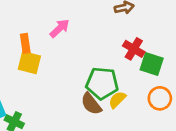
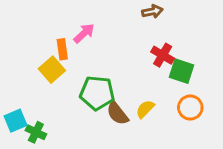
orange rectangle: (25, 43) -> (62, 49), moved
yellow square: (29, 63) -> (52, 70), turned 35
green pentagon: (102, 83) -> (97, 93), moved

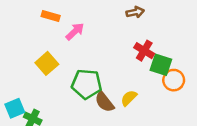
orange rectangle: (62, 49) -> (51, 16), moved, turned -66
orange circle: (190, 108) -> (174, 80), moved

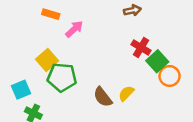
green square: (161, 65) -> (157, 61), turned 30
green pentagon: (87, 84) -> (62, 77), moved
cyan square: (15, 108) -> (21, 90), moved

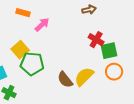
green square: (157, 61) -> (109, 51), turned 30
orange circle: (170, 76) -> (114, 72), moved
yellow semicircle: (126, 93) -> (84, 77), size x1.5

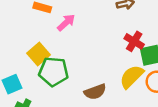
yellow semicircle: (84, 77) -> (132, 77), moved
brown semicircle: (65, 80) -> (95, 92), turned -72

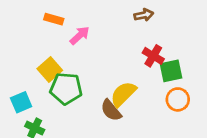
yellow semicircle: (132, 77) -> (123, 94), moved
brown semicircle: (95, 92) -> (111, 110), turned 70

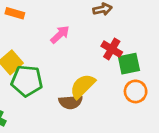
pink arrow: (80, 35) -> (60, 34), moved
brown semicircle: (111, 110) -> (71, 102), turned -55

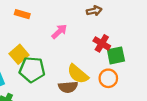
yellow semicircle: (83, 86) -> (78, 74), turned -95
orange circle: (136, 91) -> (108, 78), moved

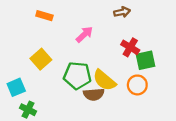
green pentagon: (32, 70) -> (77, 76), moved

